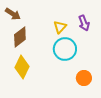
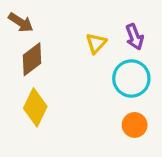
cyan circle: (65, 49) -> (131, 78), moved

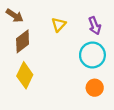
yellow triangle: (96, 43) -> (59, 25), moved

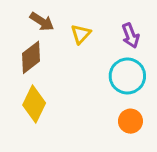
brown arrow: (15, 16) -> (42, 22), moved

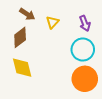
yellow diamond: (34, 104) -> (22, 68), turned -40
orange circle: (130, 121) -> (85, 79), size x1.6

